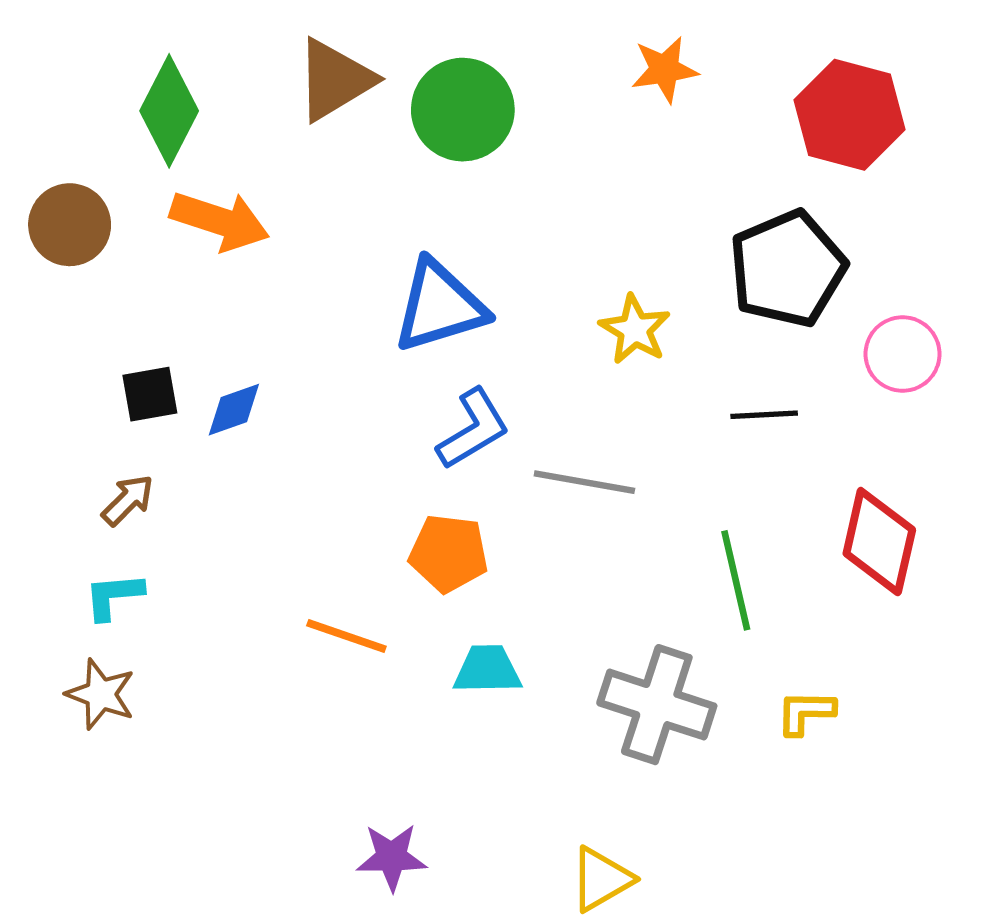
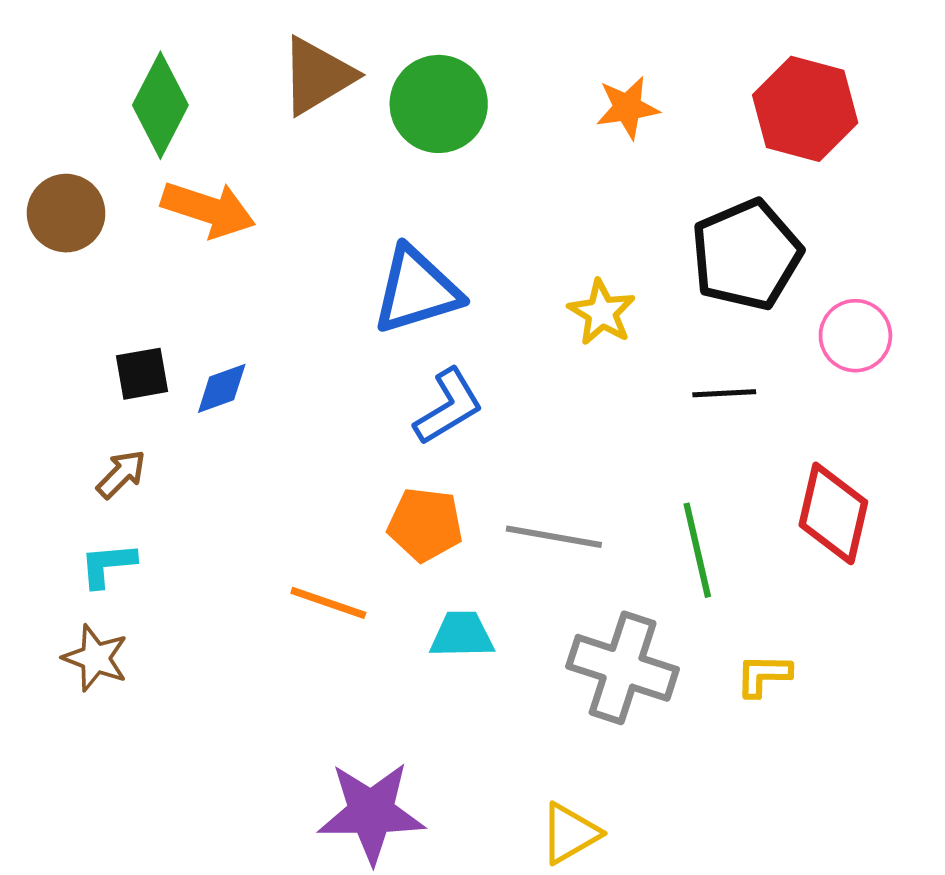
orange star: (665, 69) -> (627, 108), moved
gray line: (584, 482) -> (554, 537), moved
purple star: (392, 857) -> (371, 812), size x1.6

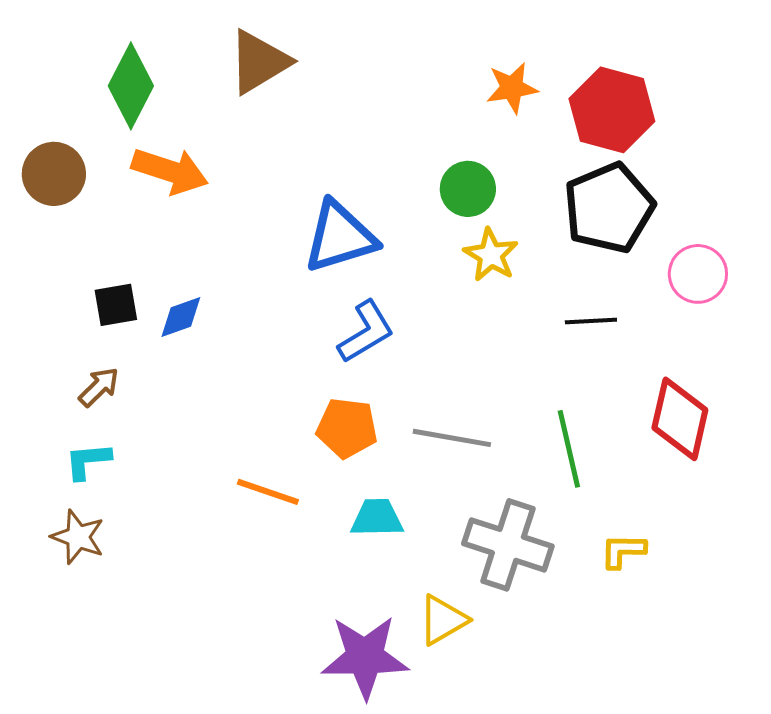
green circle: (439, 104) -> (468, 189), moved, size x0.7
red hexagon: (805, 109) -> (612, 110), moved
purple star: (371, 812) -> (365, 657), moved
yellow triangle: (570, 833) -> (443, 620), moved

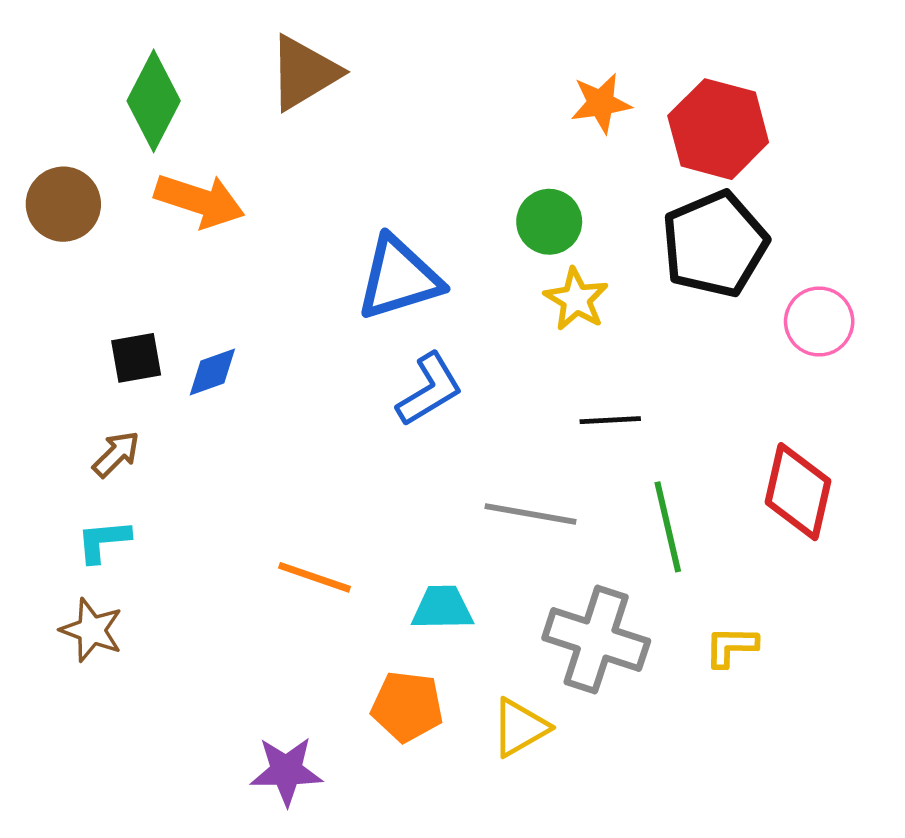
black line: (591, 321) -> (610, 420), moved
orange pentagon: (347, 428) -> (407, 706), moved
purple star: (365, 657) -> (286, 771), moved, size x0.7

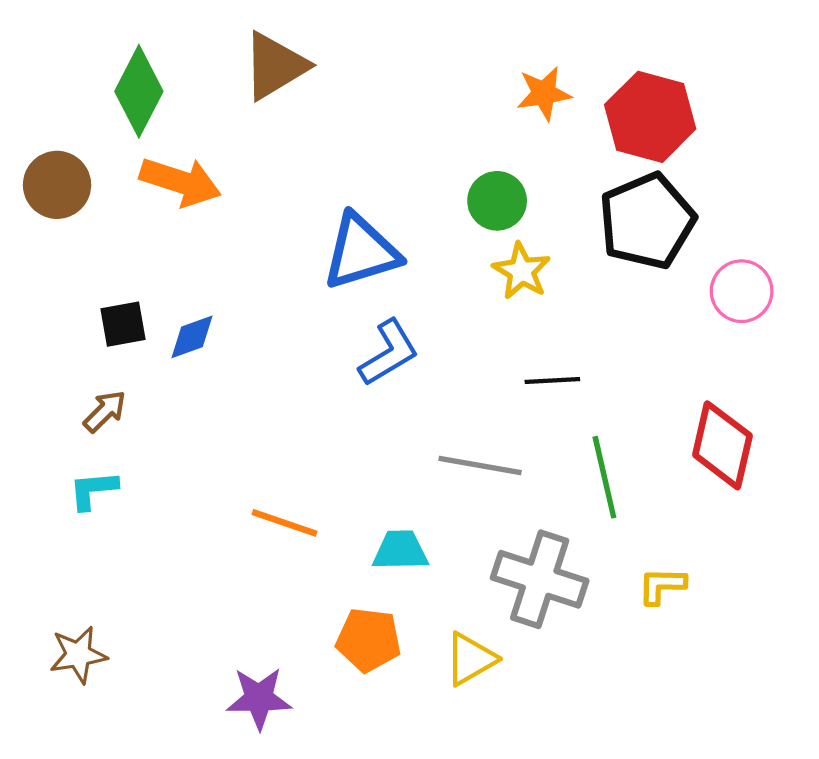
brown star: (92, 630) -> (78, 655), moved, turned -30

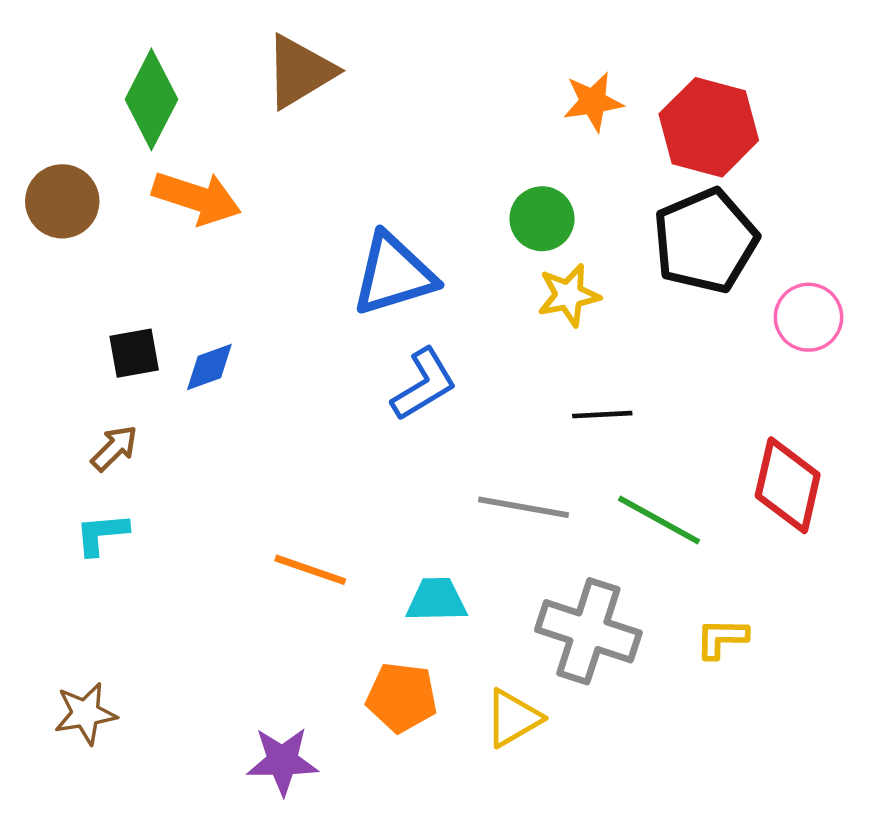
yellow star: (522, 271) -> (569, 295), turned 30
green line: (604, 477) -> (659, 520), turned -48

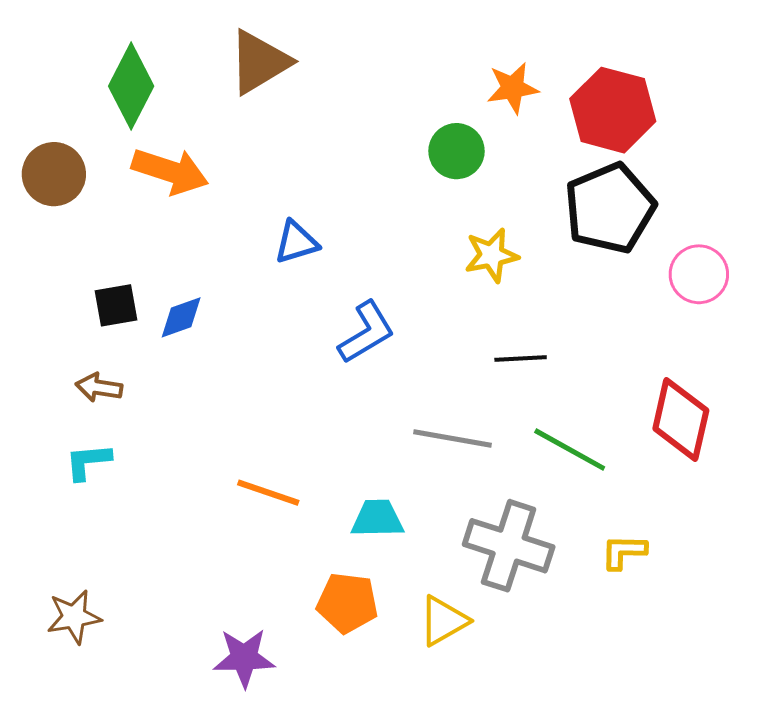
green circle: (542, 219) -> (457, 151), moved
blue triangle: (394, 274) -> (296, 242), moved, size x0.6
brown arrow: (114, 448) -> (99, 387), turned -126

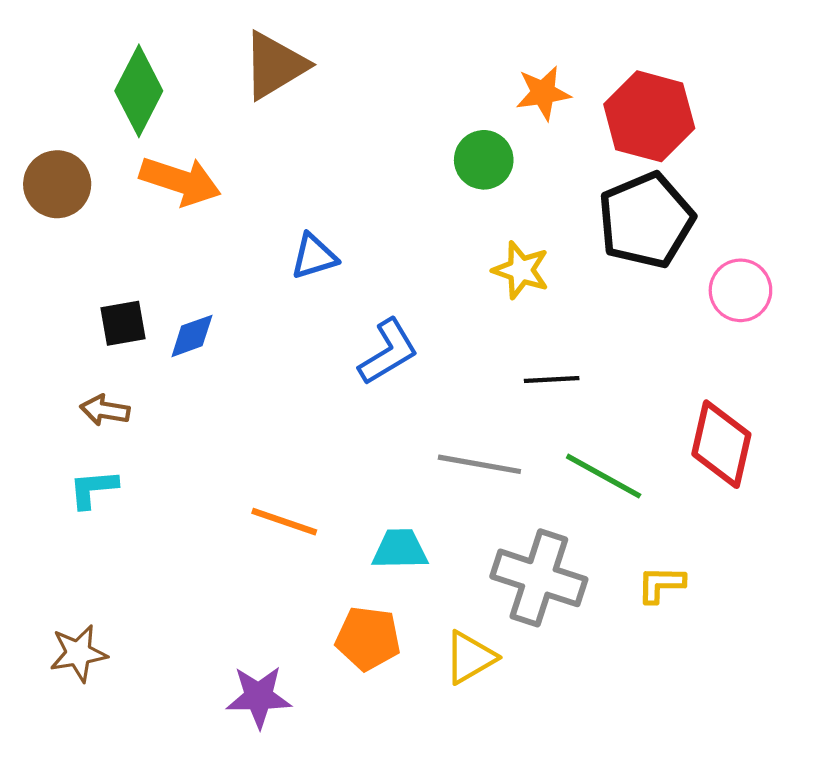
yellow star: (492, 255) -> (521, 270), turned 30

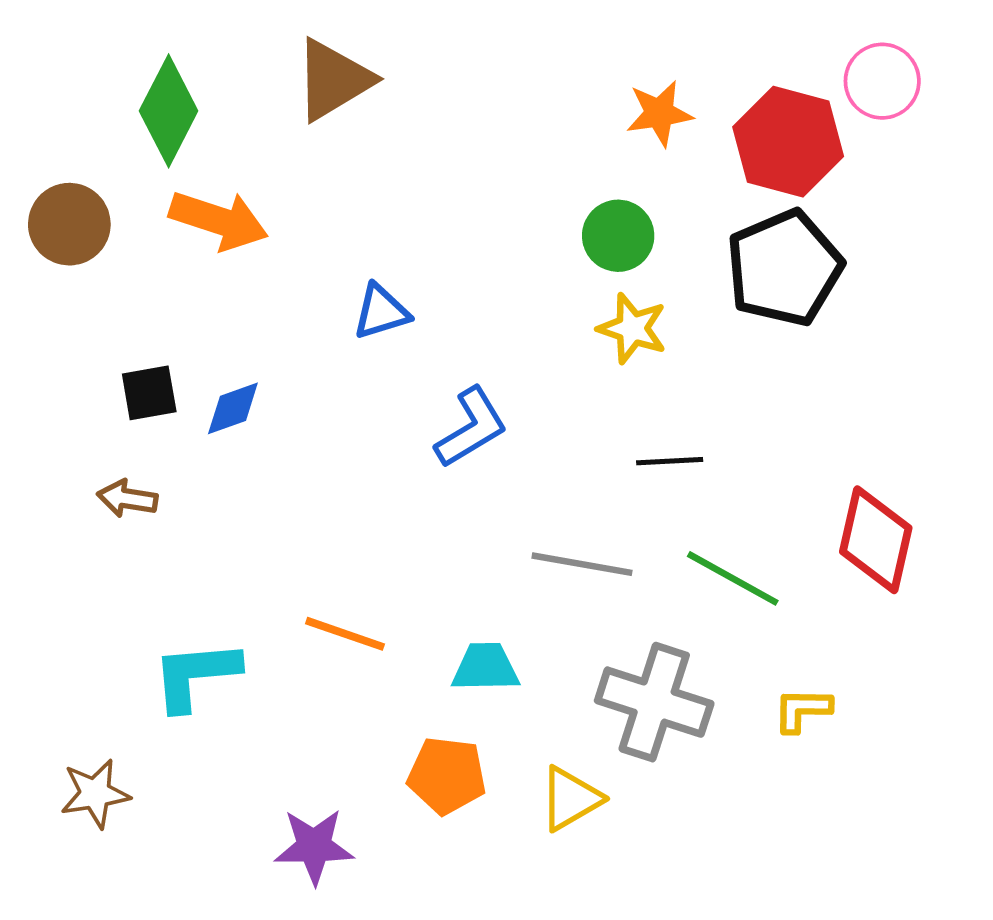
green circle: (484, 160) -> (618, 236), moved
pink circle: (740, 290) -> (882, 81), moved
cyan L-shape: (93, 489) -> (196, 675), moved, size x1.5

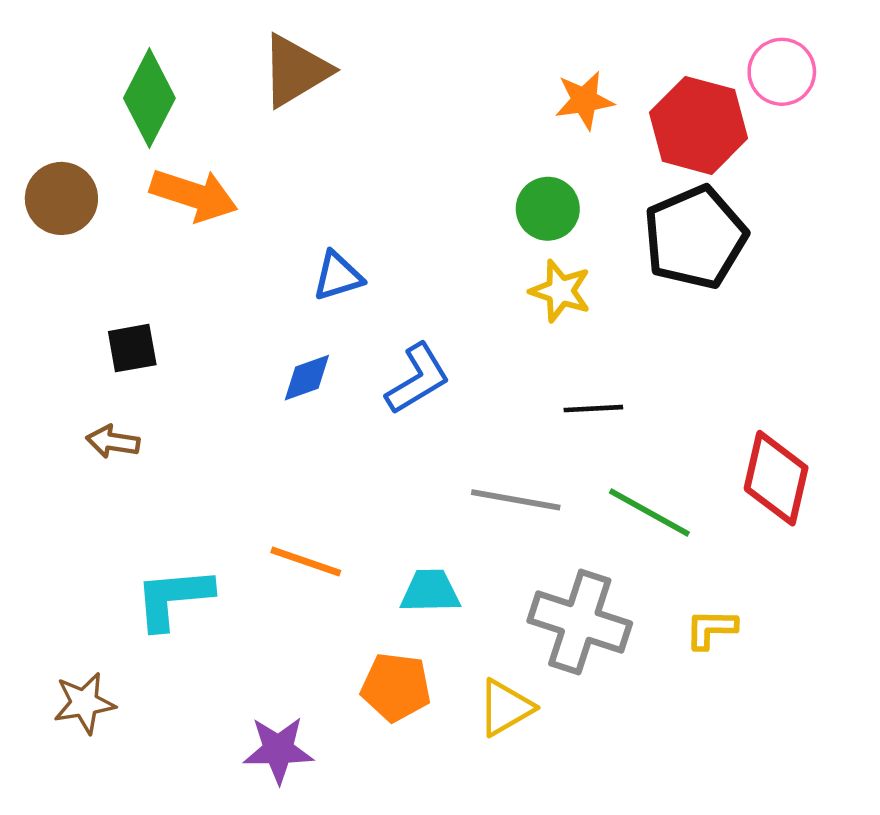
blue diamond: (233, 408) -> (307, 378), moved

